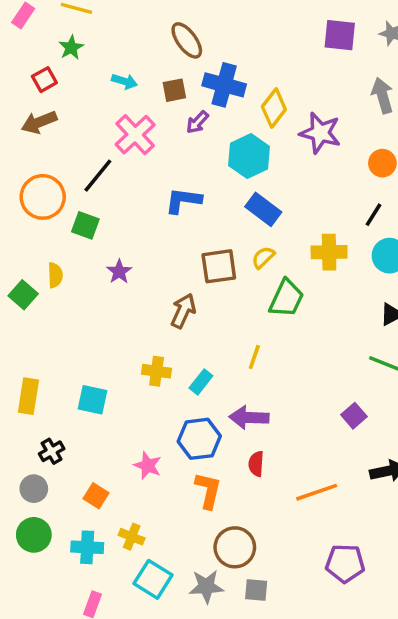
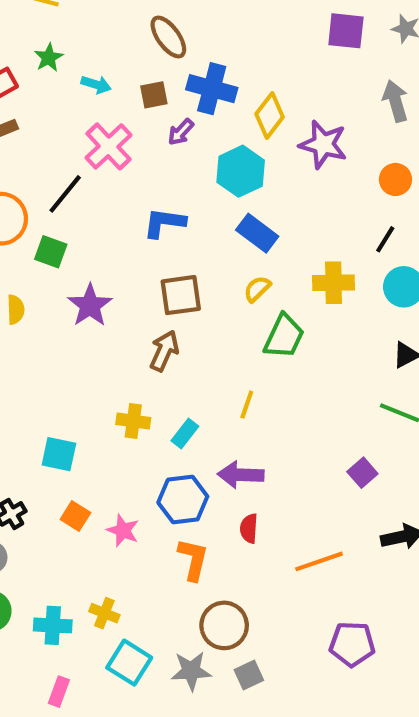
green star: (71, 48) -> (49, 58), moved
brown square: (219, 266) -> (181, 295), moved
purple star: (119, 272) -> (90, 305), size x1.5
orange square: (96, 496) -> (75, 516), moved
gray square: (256, 590) -> (249, 675), turned -30

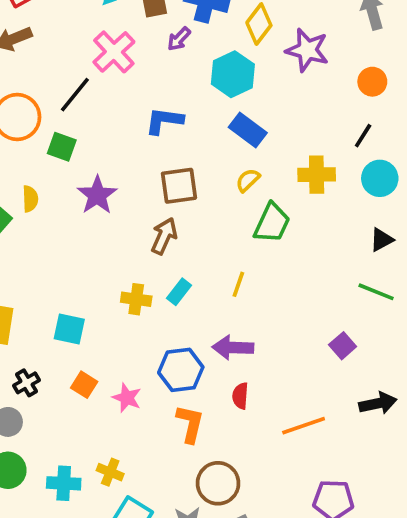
cyan rectangle: (185, 433) -> (179, 292), moved

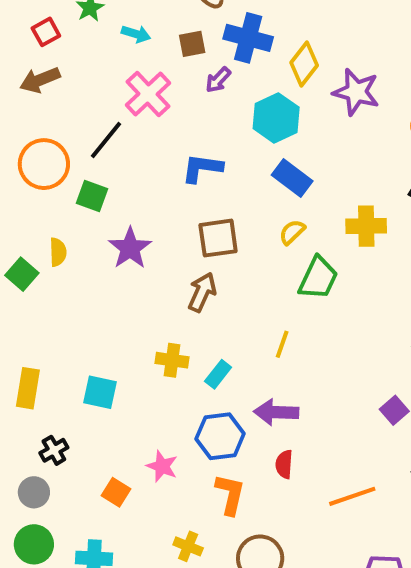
cyan rectangle: (179, 292) -> (218, 374), moved
orange square: (84, 385) -> (116, 492), moved
yellow cross: (110, 472) -> (188, 546), moved

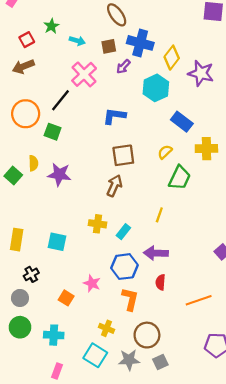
blue rectangle: (292, 178) -> (182, 122), moved
purple star: (130, 248) -> (59, 174), moved, turned -30

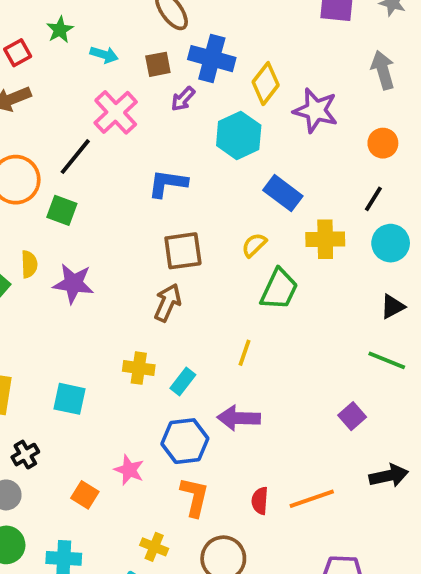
red semicircle: (160, 282) -> (260, 501), moved

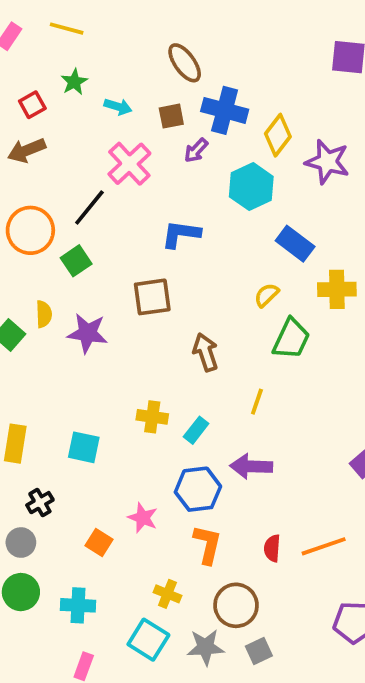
green square: (62, 210) -> (76, 261), turned 36
brown square: (183, 251) -> (152, 297), moved
brown arrow: (168, 303) -> (206, 352), moved, turned -42

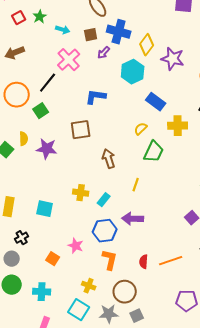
red square: (32, 105) -> (19, 18), moved

